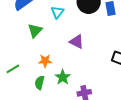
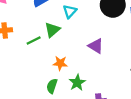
cyan triangle: (57, 12) -> (70, 11), moved
green line: (13, 69) -> (34, 41), moved

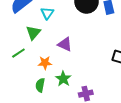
green line: (34, 41) -> (18, 53), moved
purple triangle: (96, 46) -> (65, 44), moved

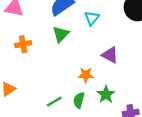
green triangle: (33, 33) -> (61, 34), moved
green line: (18, 53) -> (54, 102), moved

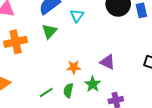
orange cross: (23, 44) -> (16, 42), size x1.5
purple triangle: (110, 55) -> (107, 62), moved

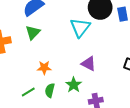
cyan triangle: (77, 16) -> (80, 27), moved, size x1.5
orange star: (74, 67) -> (44, 68), moved

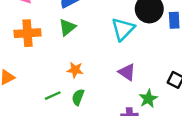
green star: (74, 85) -> (148, 99), moved

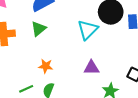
purple triangle: (127, 72) -> (91, 68), turned -35

